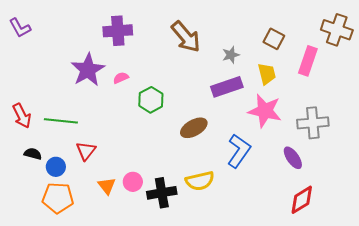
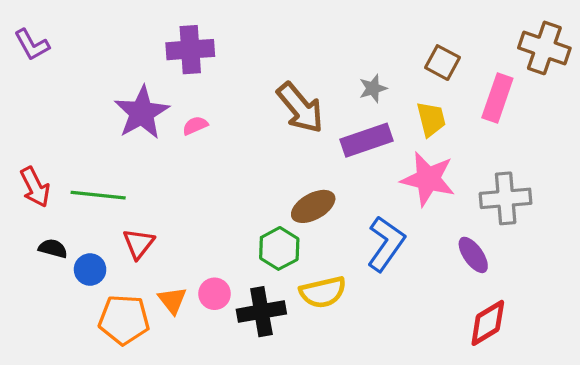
brown arrow: (186, 37) -> (300, 108), moved
green hexagon: (151, 100) -> (279, 248), moved
orange pentagon: (58, 198) -> (124, 320), moved

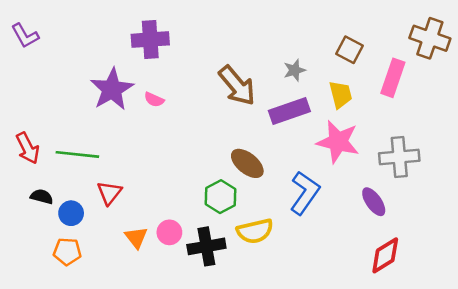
pink semicircle: (195, 126) -> (154, 100), turned -132
brown ellipse: (313, 206) -> (247, 163), turned 68
orange pentagon: (124, 320) -> (67, 252), moved, size x0.7

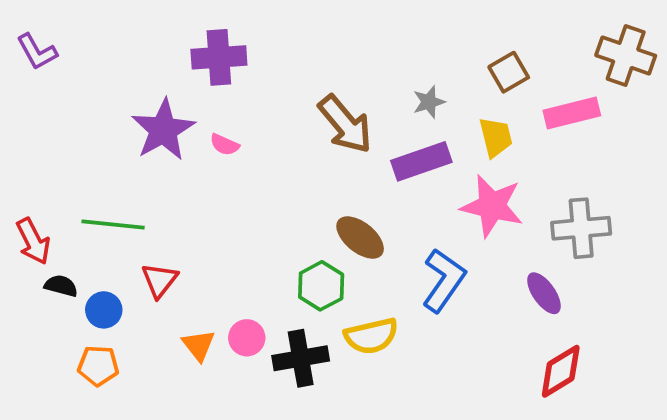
brown square: (349, 50) -> (509, 72), turned 32
pink rectangle: (393, 78) -> (572, 113), turned 57
red arrow: (28, 148) -> (33, 241), moved

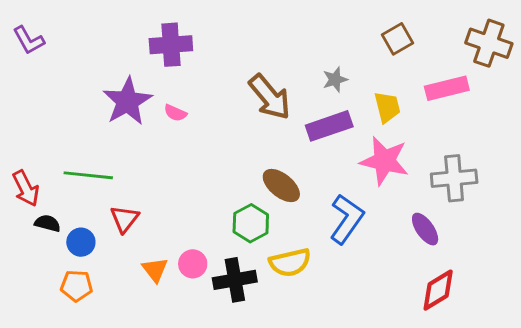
brown square: (509, 72) -> (397, 39), moved

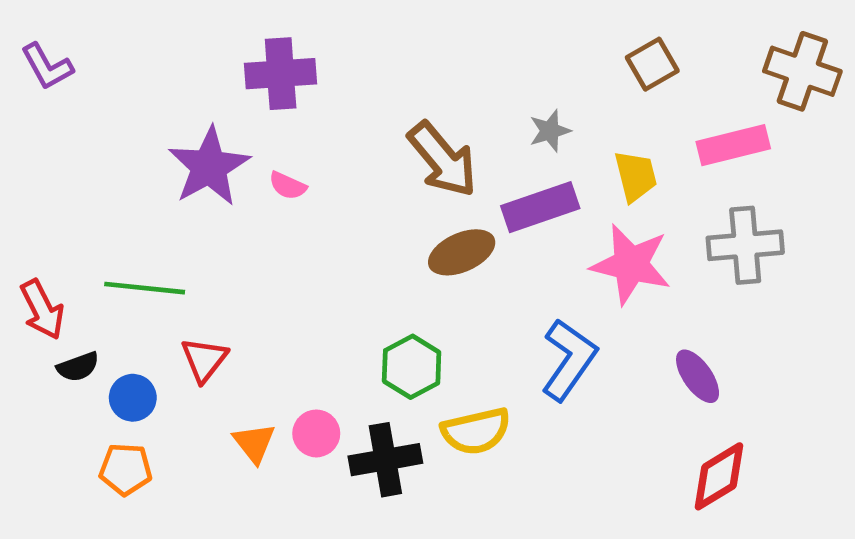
gray cross: (454, 178) -> (745, 245), moved
brown ellipse: (281, 186) -> (462, 252), moved, turned -63
black semicircle: (48, 223) -> (78, 367), turned 145

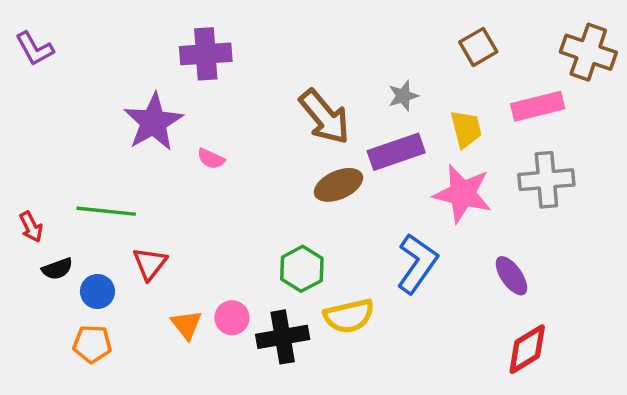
pink semicircle: (288, 186) -> (211, 159), moved
red arrow: (42, 310) -> (31, 227), size x0.7

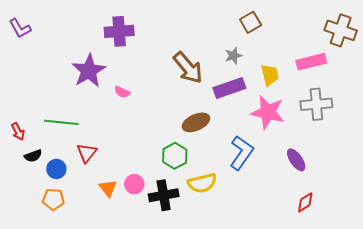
brown square: (478, 47) -> (251, 22), moved
brown ellipse: (339, 185) -> (196, 122), moved
red diamond: (527, 349) -> (305, 202), size x0.7

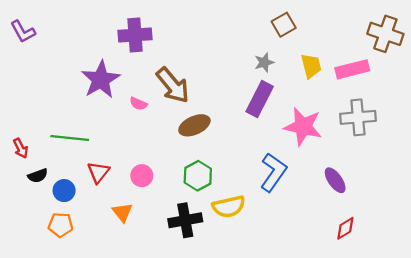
brown arrow: (188, 68) -> (173, 85), moved
yellow trapezoid: (270, 75) -> (311, 66), moved
purple rectangle: (229, 88) -> (260, 99), turned -44
brown ellipse: (196, 122) -> (194, 125), moved
pink circle: (134, 184) -> (142, 176), moved

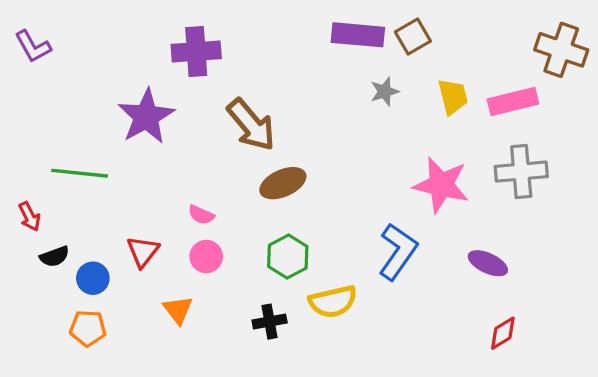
purple rectangle: (260, 99) -> (358, 35), moved, turned 68
pink semicircle: (138, 104) -> (201, 215), moved
green line: (70, 138) -> (80, 173), moved
purple ellipse: (335, 180) -> (488, 263), turned -30
black cross: (185, 220) -> (270, 322), size x0.7

